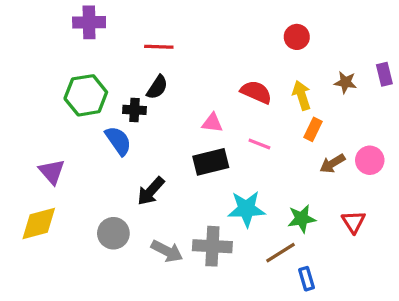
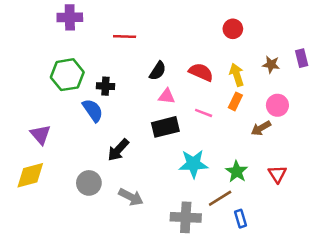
black semicircle: (157, 87) -> (158, 71), moved
orange rectangle: (313, 129) -> (235, 101), moved
pink circle: (370, 160) -> (277, 105), moved
green star: (302, 219) -> (237, 172), turned -30
gray cross: (212, 246) -> (186, 217), moved

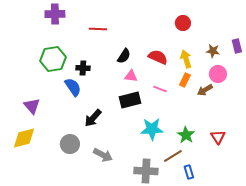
pink circle: (277, 105) -> (218, 74), moved
brown arrow: (261, 128) -> (205, 90), moved

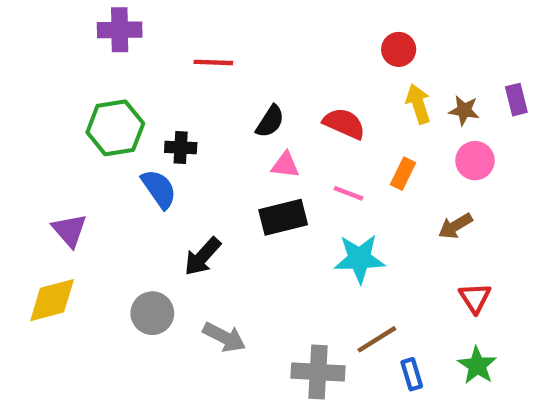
yellow arrow: (186, 59) -> (418, 104), moved
brown arrow: (205, 90) -> (455, 226), moved
cyan star: (152, 129) -> (359, 259), moved
green star: (186, 135) -> (477, 365), moved

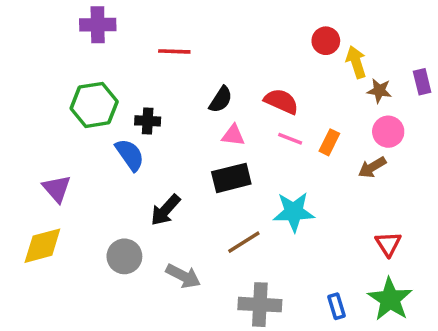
yellow arrow: (418, 104) -> (356, 62), moved
pink line: (349, 193) -> (290, 139), moved
brown arrow: (455, 226) -> (372, 167), moved
brown line: (377, 339) -> (244, 242), moved
green star: (477, 365) -> (390, 299), size x1.4

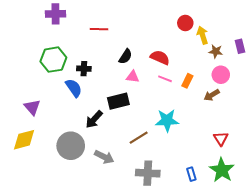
black rectangle: (231, 178) -> (118, 101), moved
gray circle: (124, 256) -> (71, 146), size x1.4

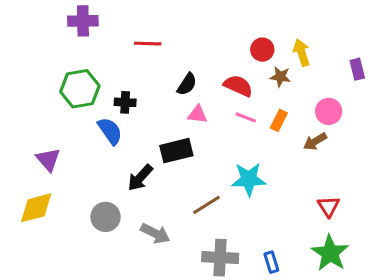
red circle: (185, 23) -> (262, 50), moved
brown star: (216, 51) -> (280, 77), moved
gray circle: (71, 146) -> (106, 217), size x0.7
blue rectangle: (191, 174) -> (271, 262), moved

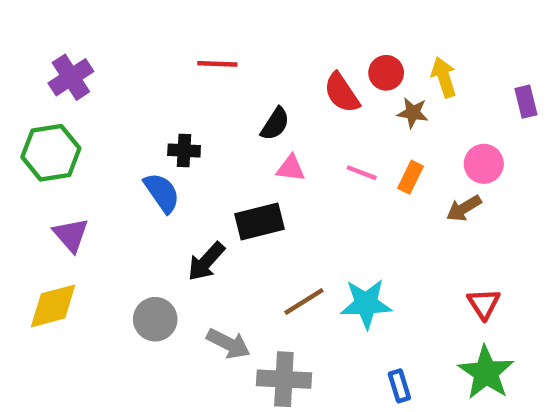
purple cross: (83, 21) -> (71, 77), moved, turned -32
red semicircle: (238, 86) -> (342, 93), moved, turned -148
green hexagon: (80, 89) -> (51, 153), moved
cyan star: (249, 179) -> (366, 304), moved
gray cross: (220, 258) -> (284, 379), moved

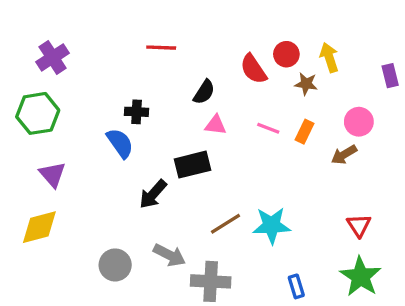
gray circle: (155, 319) -> (115, 265), moved

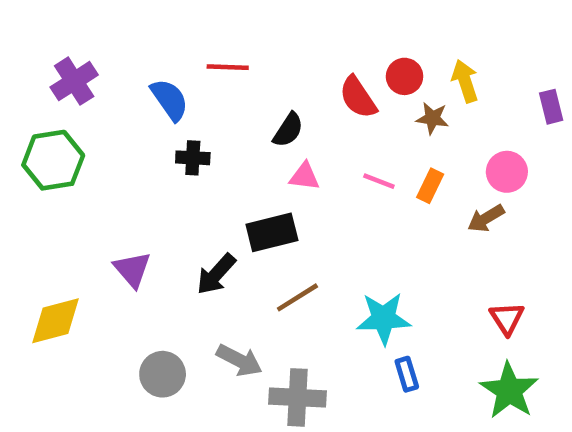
blue semicircle: (120, 143) -> (170, 100), moved
purple triangle: (53, 174) -> (132, 270), moved
brown line: (225, 224) -> (297, 297), moved
blue rectangle: (296, 286) -> (407, 374), moved

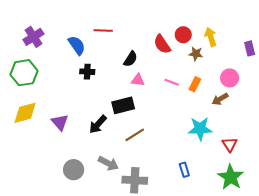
cyan star: (384, 318) -> (200, 129), moved
yellow diamond: (56, 321) -> (25, 113), moved

